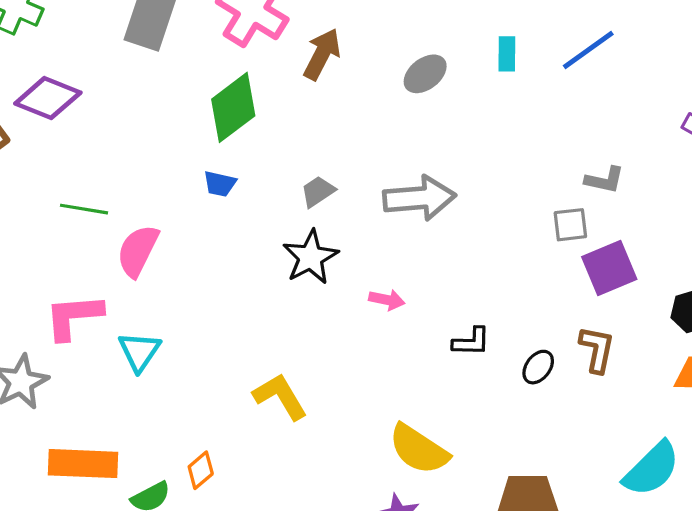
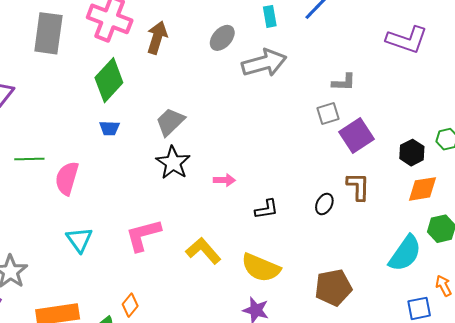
gray trapezoid: (318, 192) -> (170, 122), size x1.4
gray arrow: (419, 198) -> (264, 63), moved
pink L-shape: (74, 317) -> (143, 235), moved
black L-shape: (471, 342) -> (267, 209), moved
yellow L-shape: (280, 396) -> (203, 251), moved

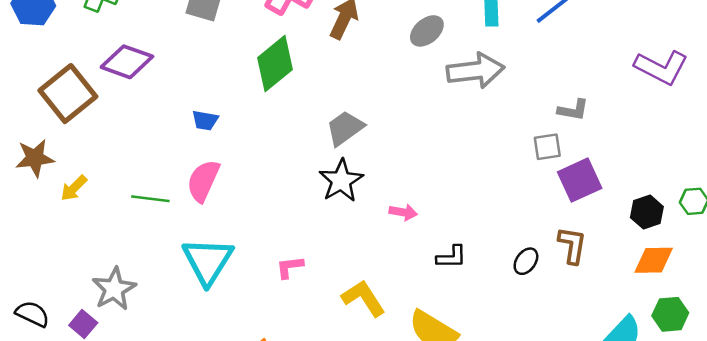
blue trapezoid: (109, 128) -> (205, 120), moved
green line: (29, 159) -> (150, 199), moved
pink L-shape: (143, 235) -> (290, 267), size x0.6
cyan triangle: (79, 240) -> (208, 261), size x1.5

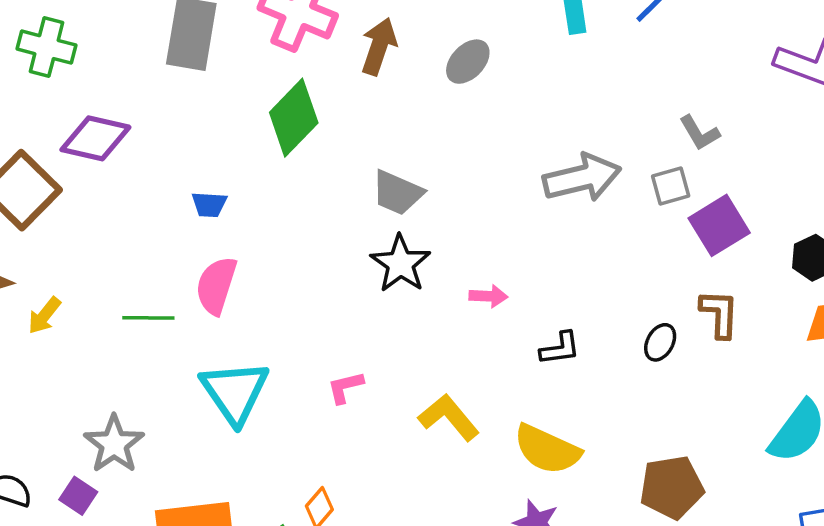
gray ellipse: (427, 31) -> (468, 62), moved
gray arrow: (476, 71) -> (582, 178), moved
gray L-shape: (573, 110) -> (699, 133), turned 56
gray trapezoid: (345, 128) -> (397, 193), turned -114

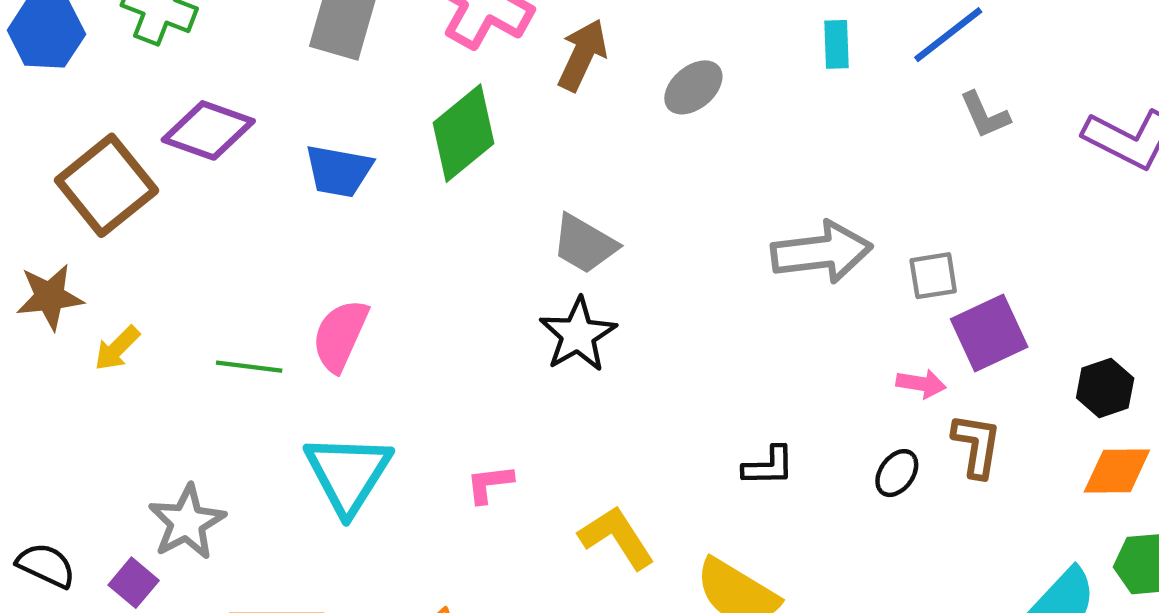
gray L-shape: (699, 133) -> (985, 115), moved
blue trapezoid: (209, 204) -> (339, 171), moved, size x1.5
pink arrow: (488, 296) -> (921, 384), moved

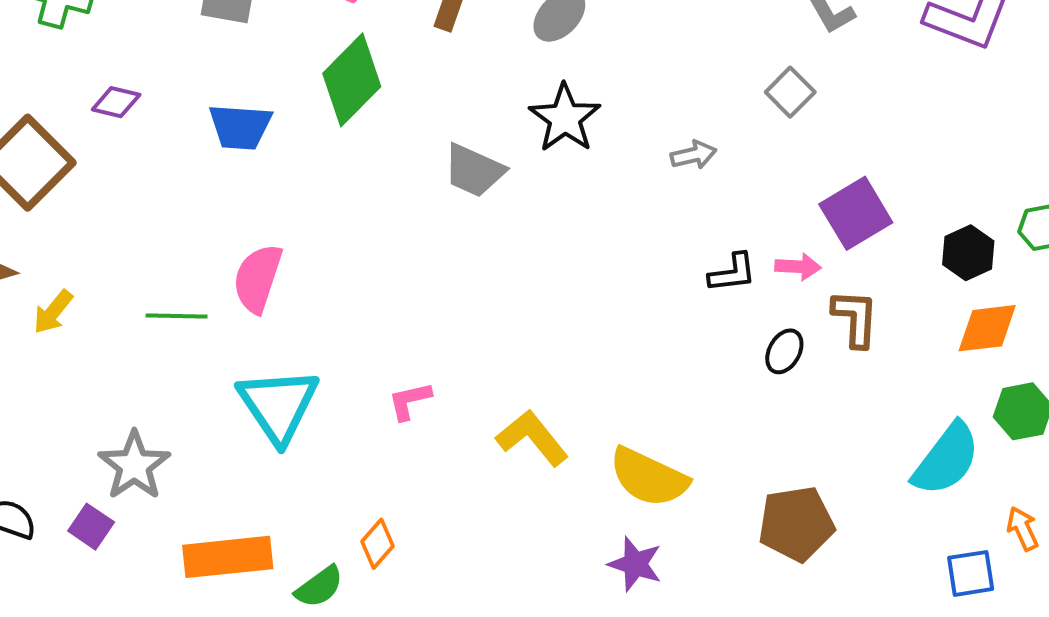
purple diamond: (208, 130) -> (116, 102), size x0.6
gray arrow: (822, 252) -> (694, 155), size x0.5
gray square: (933, 276) -> (790, 92), moved, turned -30
black star: (578, 335) -> (565, 118), moved
black L-shape: (768, 466) -> (732, 273), moved

